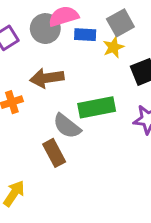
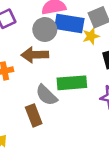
gray circle: (45, 29) -> (45, 30), moved
blue rectangle: (85, 35) -> (69, 23), size x1.6

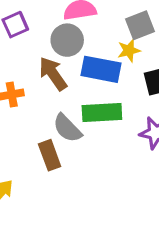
blue rectangle: (69, 23) -> (101, 69), moved
brown arrow: (35, 55) -> (53, 74), turned 55

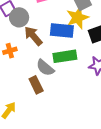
gray circle: (67, 40) -> (19, 17), moved
yellow star: (129, 50) -> (77, 18), size x1.6

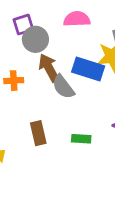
green rectangle: (65, 56) -> (81, 139), moved, size x0.6
gray semicircle: (45, 68) -> (63, 87), moved

